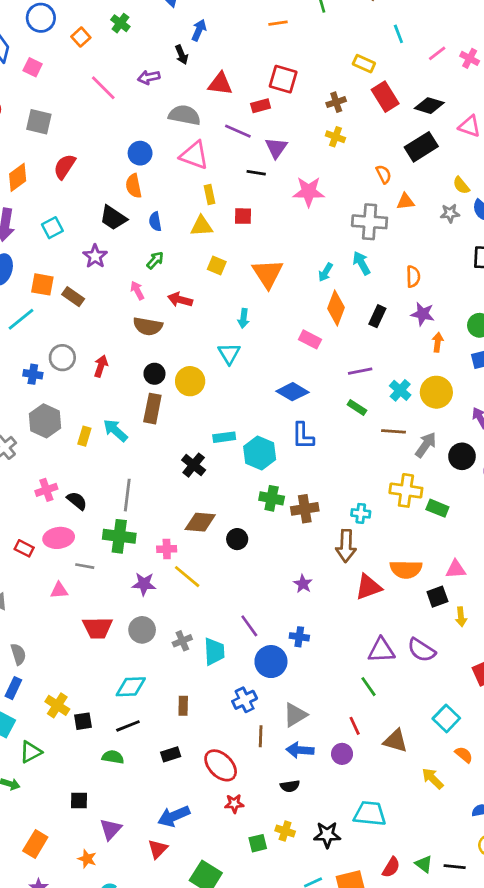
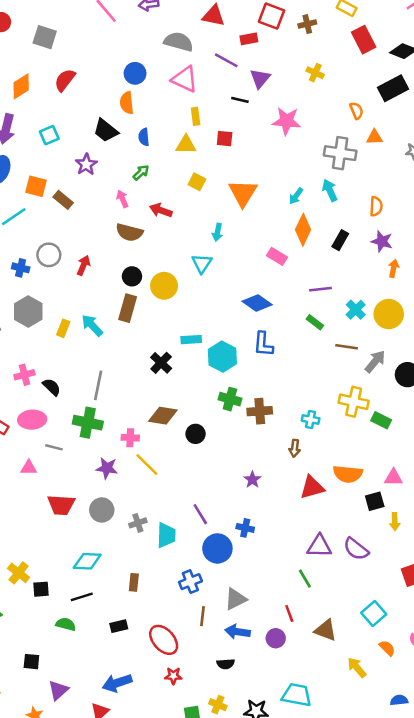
brown cross: (336, 102) -> (307, 24), moved
brown arrow: (346, 546) -> (295, 448), size x0.6

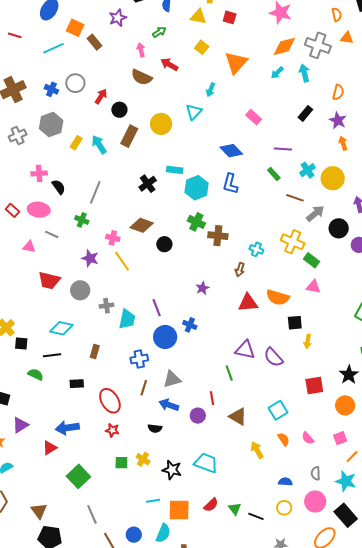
orange diamond: (303, 230) -> (284, 46), moved, turned 40
orange arrow: (394, 268) -> (343, 143), turned -40
black circle: (132, 276) -> (119, 110), moved
green cross: (88, 423) -> (82, 220), size x0.6
pink triangle: (393, 478) -> (313, 287), moved

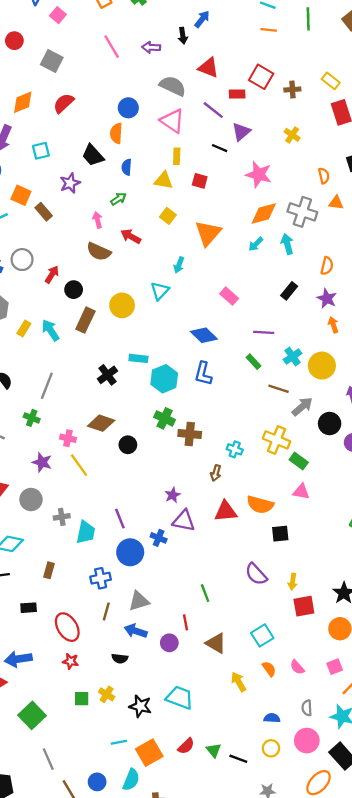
yellow arrow: (308, 341) -> (293, 582), moved
purple triangle: (245, 350) -> (184, 521), moved
orange square: (179, 510) -> (149, 753), turned -30

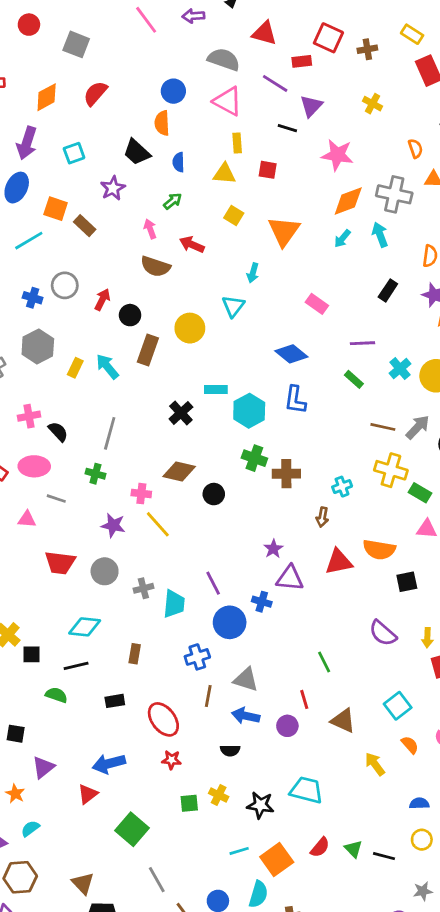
brown line: (279, 389) -> (383, 427), moved
cyan cross: (235, 449) -> (342, 487), turned -35
gray triangle: (139, 601) -> (246, 680), turned 40

